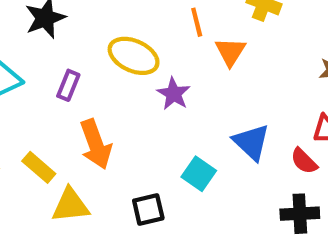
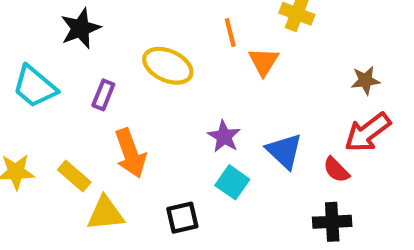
purple star: (174, 94) -> (224, 137), moved

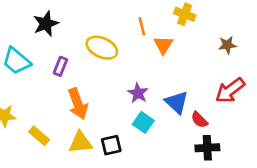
brown star: (365, 80) -> (227, 45), moved
red semicircle: (336, 170) -> (199, 120), moved
yellow rectangle: (74, 176) -> (39, 136), moved
yellow triangle: (105, 213) -> (80, 142), moved

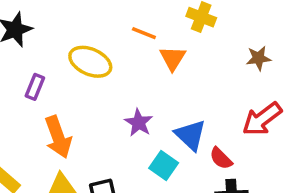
orange line: (142, 26) -> (144, 33), turned -54
cyan square: (143, 122) -> (164, 166), moved

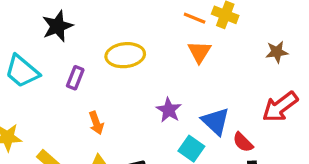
orange line: (144, 33) -> (195, 18), moved
yellow ellipse: (90, 62) -> (125, 55), turned -30
orange arrow: (58, 137) -> (96, 123), size x0.6

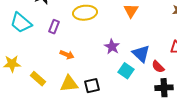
orange arrow: (96, 123) -> (67, 55), turned -48

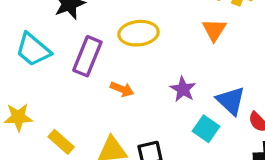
purple rectangle: (54, 27) -> (87, 56), size x1.6
orange arrow: (67, 55) -> (122, 89), moved

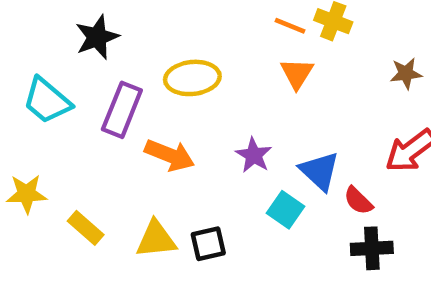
orange arrow: (122, 89) -> (170, 155), size x1.5

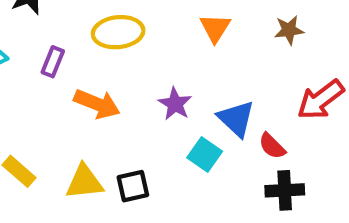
brown star: (406, 73) -> (289, 30), moved
purple rectangle: (122, 110) -> (53, 62), size x0.6

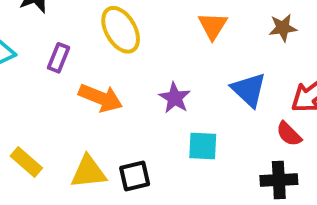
yellow ellipse: (118, 32) -> (121, 30), turned 66
blue triangle: (236, 119) -> (249, 90), moved
red semicircle: (272, 146) -> (289, 134), moved
cyan square: (205, 154) -> (203, 146), turned -32

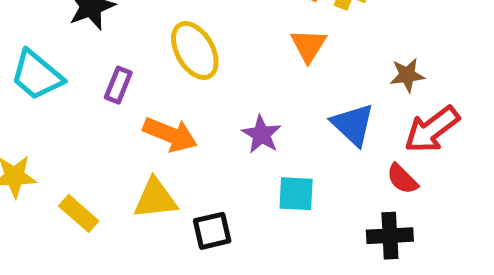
brown star: (283, 28) -> (407, 75), moved
yellow triangle: (89, 172) -> (155, 199), moved

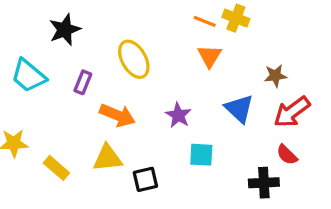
red semicircle: (402, 179) -> (287, 155), moved

